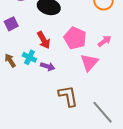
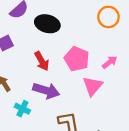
cyan cross: (29, 57) -> (22, 109), moved
purple arrow: (48, 66) -> (46, 91), size x1.6

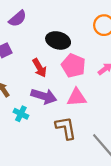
black ellipse: (47, 24) -> (58, 40), moved
pink triangle: (93, 86) -> (77, 97), moved, turned 45

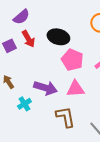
red arrow: (40, 68) -> (28, 39), moved
cyan cross: (21, 114) -> (24, 104), turned 32

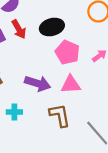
black ellipse: (58, 37) -> (52, 27), turned -30
cyan cross: (24, 104) -> (14, 112), moved, turned 32

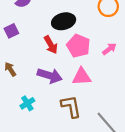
red arrow: (19, 29) -> (51, 45), moved
cyan cross: (14, 112) -> (27, 103), turned -32

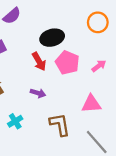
purple arrow: (50, 76) -> (38, 93), size x0.6
pink triangle: (82, 77) -> (91, 104), moved

